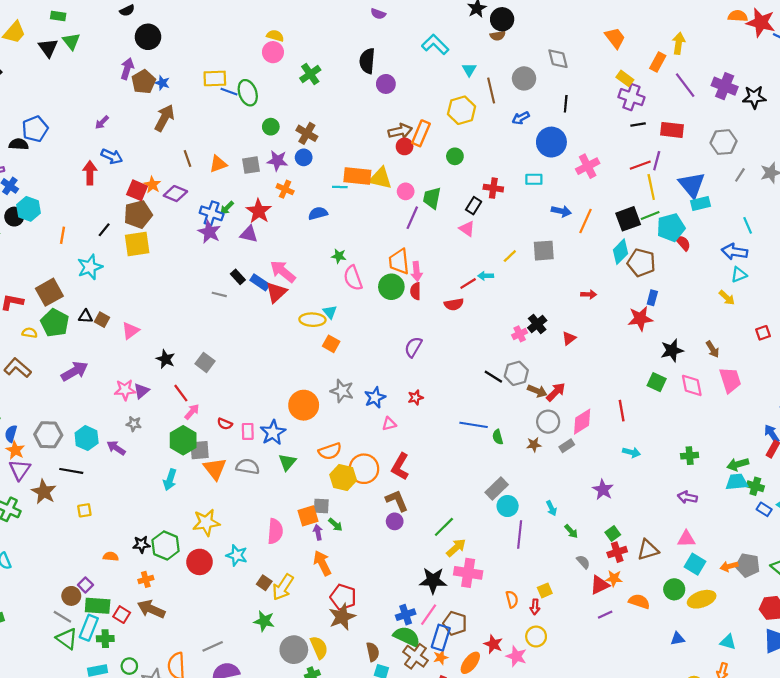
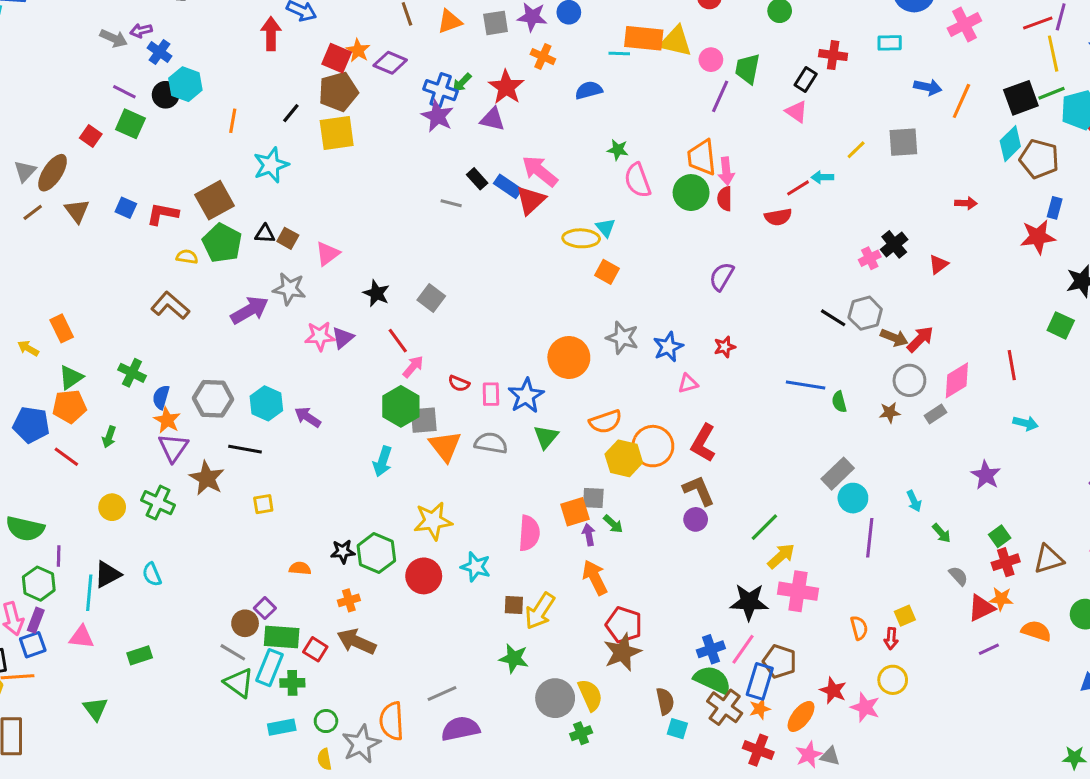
gray star: (134, 424) -> (289, 289), moved, size x1.5
brown square: (264, 583) -> (514, 605), turned -32

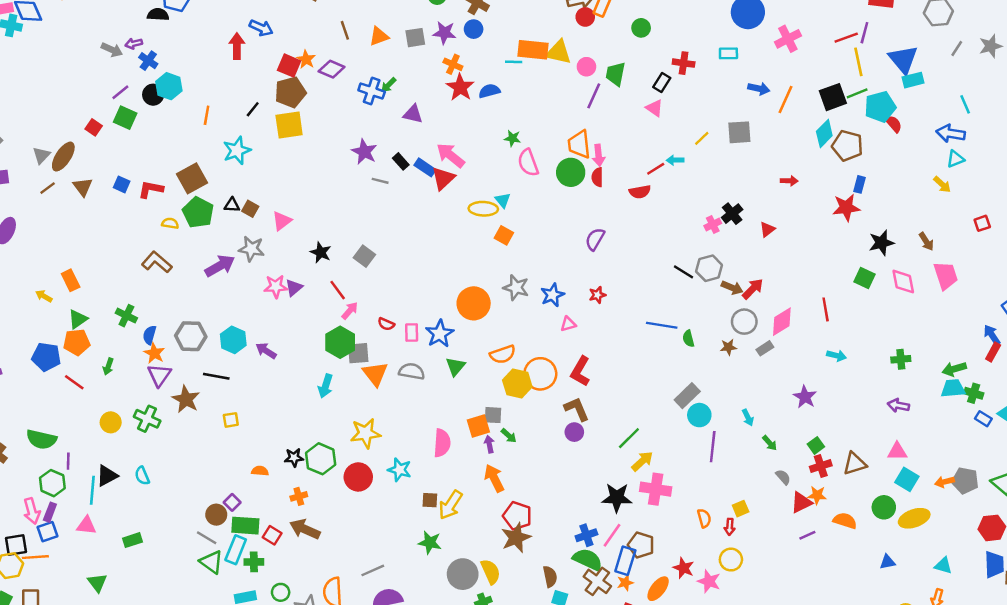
red star: (506, 87) -> (460, 87), moved
purple line: (124, 92) -> (120, 92), turned -66
purple star: (437, 116) -> (364, 152), moved

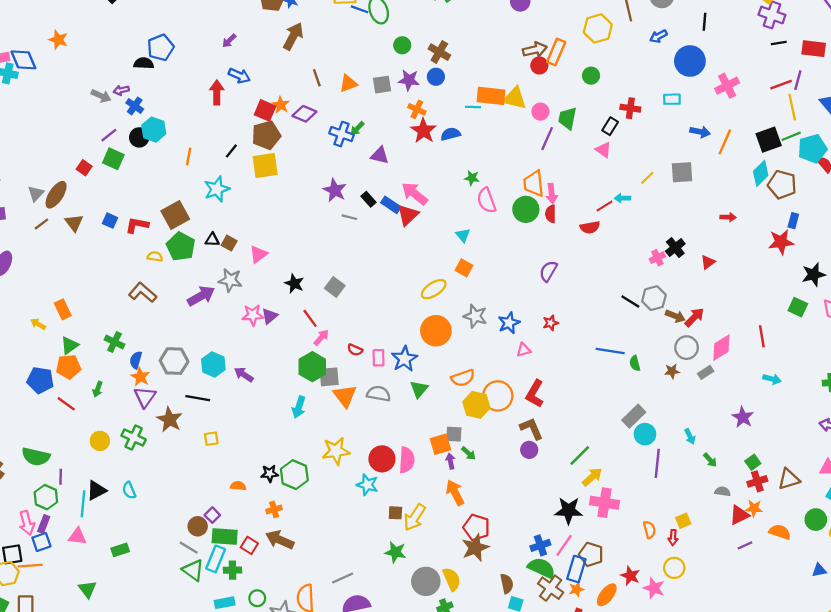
yellow ellipse: (483, 209) -> (434, 289), moved, turned -35
red circle: (358, 477) -> (382, 459), moved
gray semicircle: (783, 477) -> (723, 491), turned -40

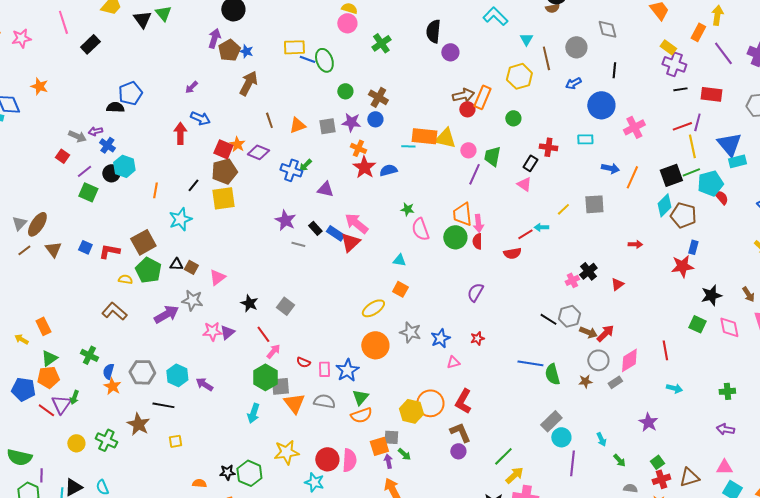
red square: (84, 168) -> (62, 156), moved
cyan triangle: (463, 235) -> (399, 260), turned -40
green semicircle: (635, 363) -> (552, 374), size x1.5
orange semicircle: (463, 378) -> (361, 415), moved
purple triangle: (145, 397) -> (61, 404), moved

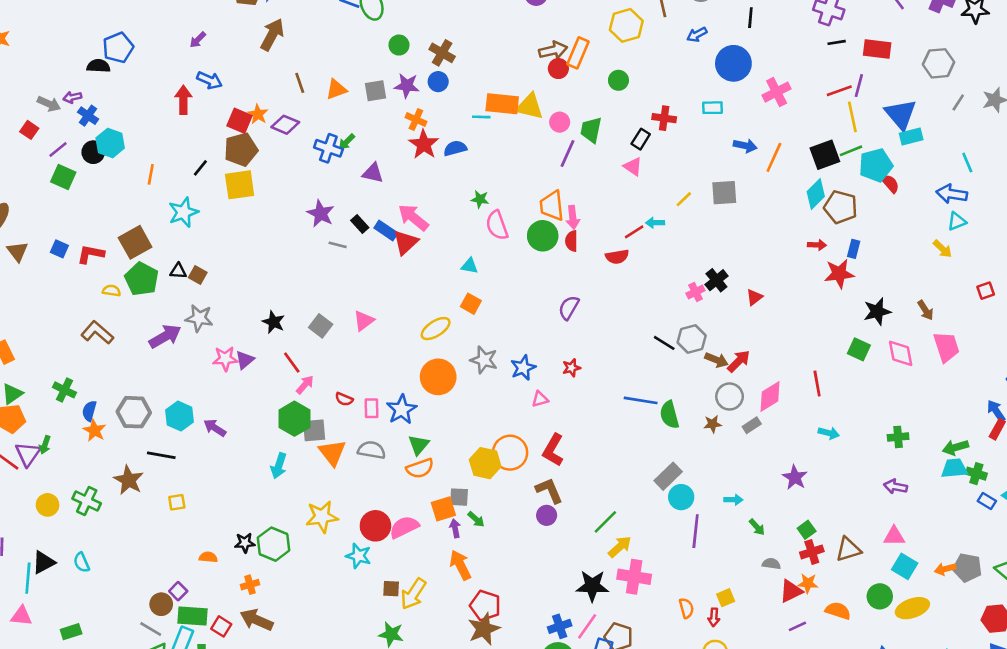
red arrow: (635, 244) -> (817, 245), moved
pink triangle: (217, 277) -> (364, 321), moved
cyan arrow: (601, 439) -> (733, 500), turned -64
pink semicircle: (349, 460) -> (404, 527), turned -120

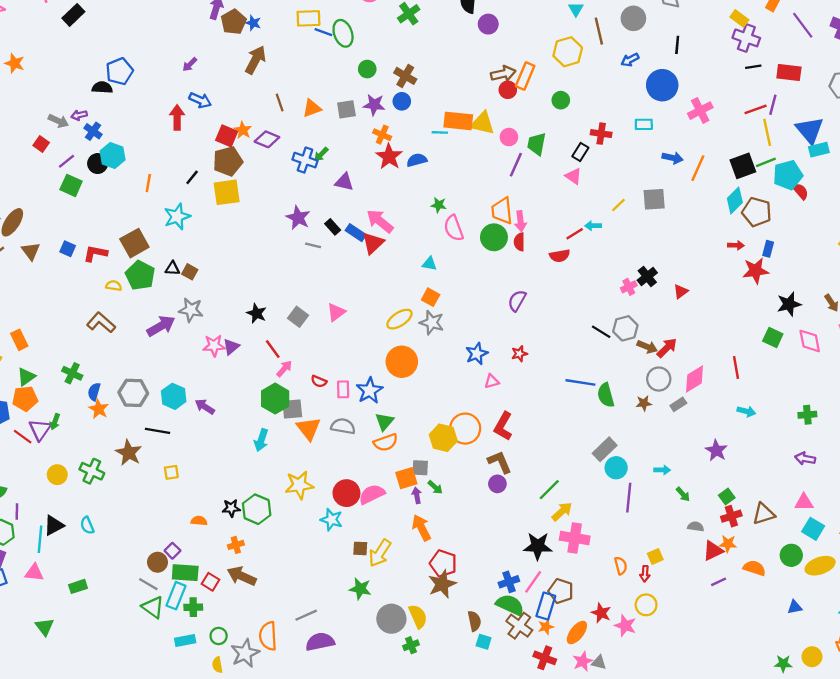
gray star: (484, 360) -> (432, 323), moved

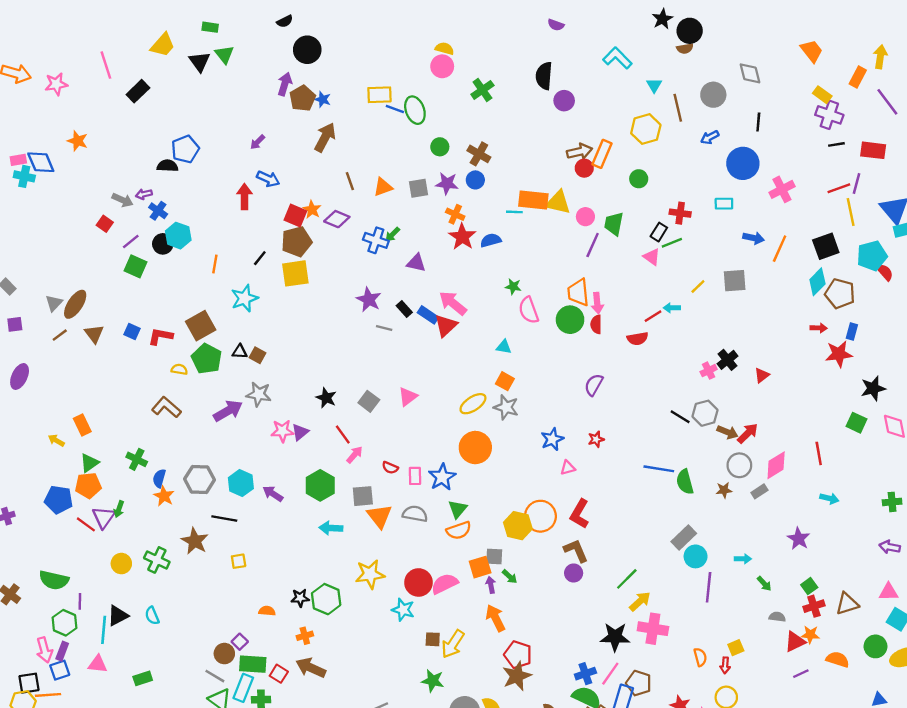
green line: (766, 162) -> (672, 243), moved
green hexagon: (275, 399) -> (320, 485), moved
cyan arrow: (261, 440) -> (331, 528), turned 75

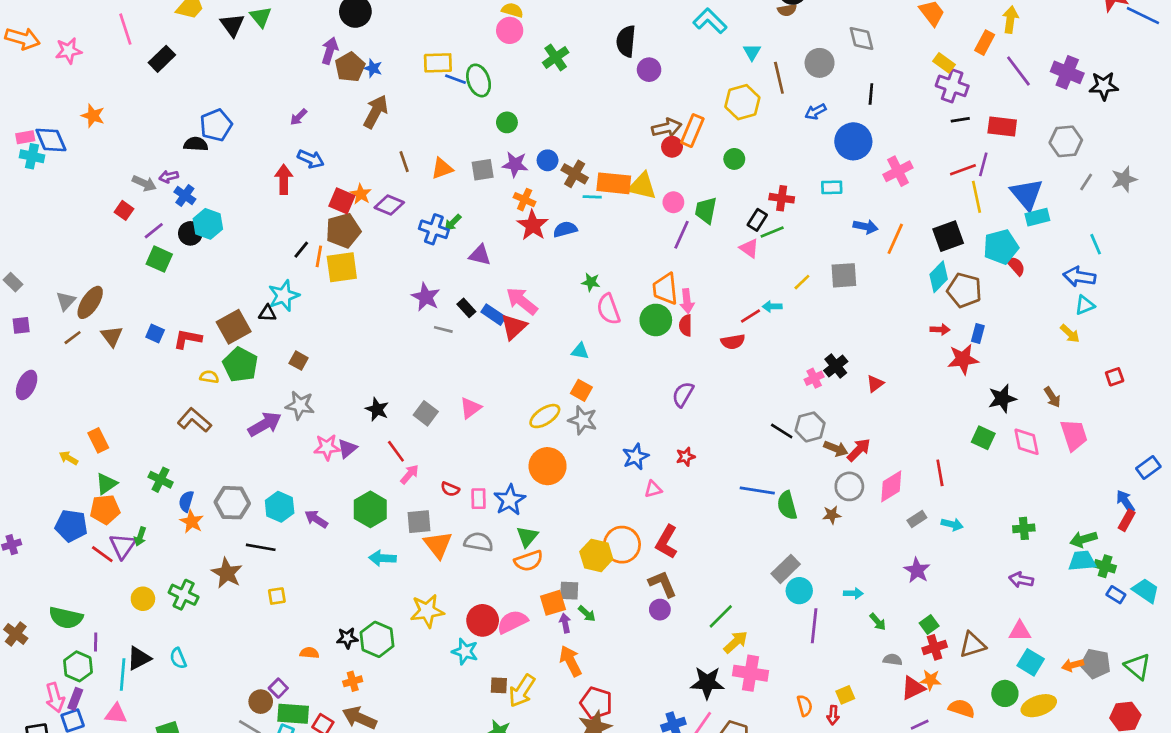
brown cross: (479, 154) -> (575, 174), moved
orange line: (215, 264) -> (319, 256), moved
black triangle: (240, 352) -> (267, 313), moved
gray rectangle: (759, 491) -> (917, 519), moved

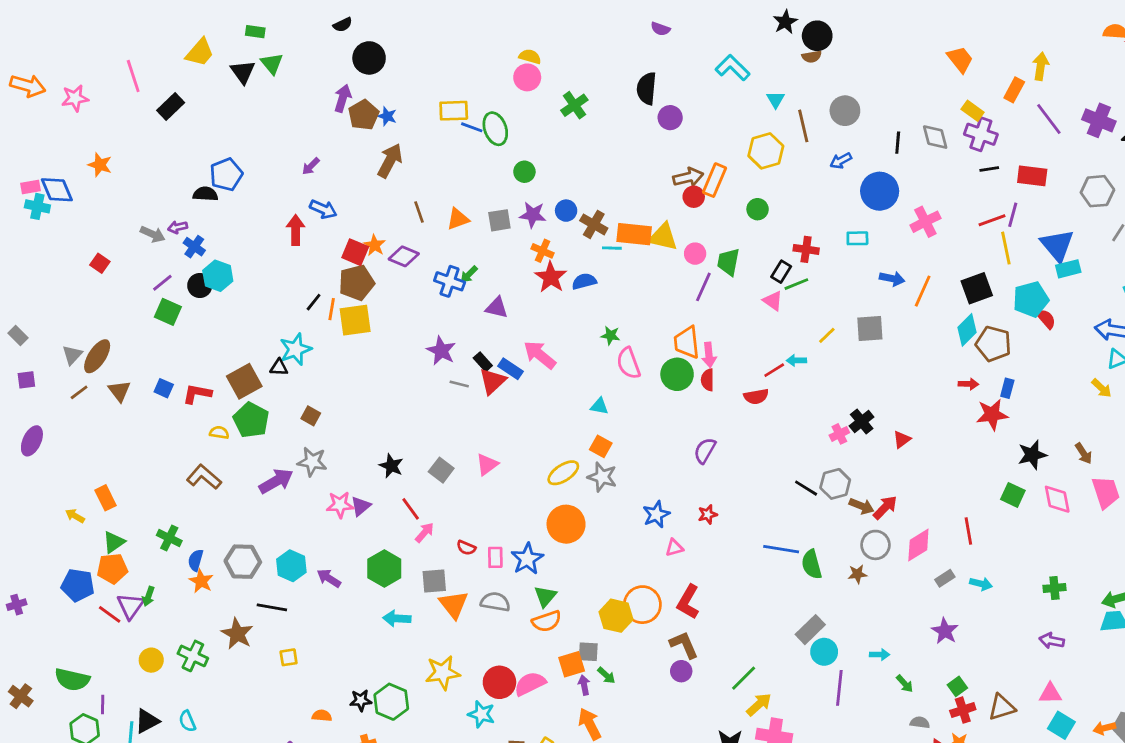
gray diamond: (861, 39) -> (935, 137), moved
red square: (124, 210) -> (100, 263), moved
red triangle: (514, 327) -> (493, 381), moved

